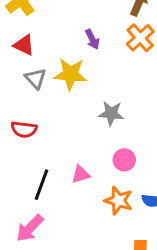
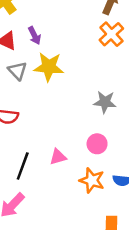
purple arrow: (92, 39) -> (34, 36), moved
gray star: (111, 113) -> (105, 102), moved

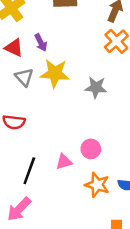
gray star: (105, 102) -> (96, 87), moved
pink circle: (97, 144) -> (91, 149), moved

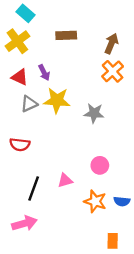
gray triangle: (24, 77) -> (29, 104), turned 48
pink circle: (91, 149) -> (100, 165), moved
pink arrow: (19, 209) -> (24, 223), turned -150

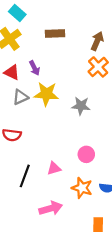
pink arrow: (24, 223) -> (51, 208), moved

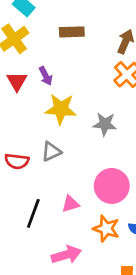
red triangle: (12, 72) -> (17, 81), turned 35
gray triangle: (20, 97) -> (51, 152), moved
pink circle: (86, 154) -> (112, 186), size x1.6

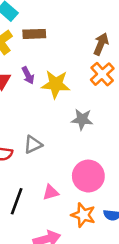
brown rectangle: (72, 32) -> (34, 34), moved
yellow star: (61, 109) -> (56, 84), moved

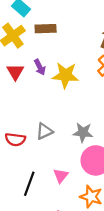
gray star: (82, 119) -> (83, 132), moved
pink triangle: (51, 192) -> (61, 176), turned -35

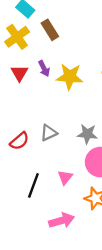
brown rectangle: (46, 29) -> (50, 30), turned 60
red semicircle: (15, 139) -> (19, 141), turned -48

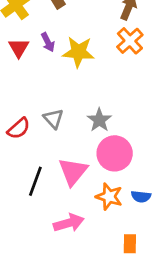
gray triangle: (49, 133) -> (53, 119), turned -48
gray star: (87, 134) -> (99, 120), turned 30
pink triangle: (65, 177) -> (73, 172), size x1.6

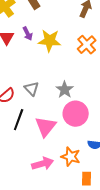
orange cross: (130, 41) -> (87, 45), moved
black line: (35, 181) -> (19, 120), moved
orange star: (109, 197) -> (71, 157), moved

